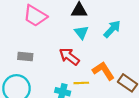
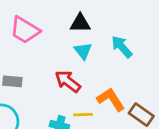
cyan arrow: (112, 29) -> (122, 47), turned -84

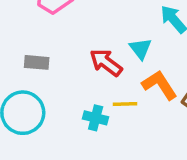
cyan triangle: (83, 51) -> (141, 49), moved

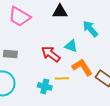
cyan triangle: (141, 49) -> (71, 46), turned -32

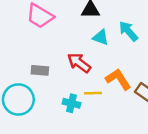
cyan triangle: (71, 46) -> (101, 37), moved
gray rectangle: (10, 54) -> (40, 70), moved

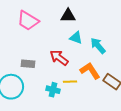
cyan arrow: (128, 31) -> (98, 46), moved

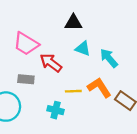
pink trapezoid: (28, 21) -> (26, 44), moved
red arrow: (59, 58) -> (51, 63), moved
yellow line: (70, 82) -> (73, 91), moved

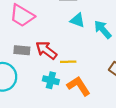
red arrow: (51, 63) -> (46, 50), moved
orange L-shape: (99, 88) -> (79, 86), moved

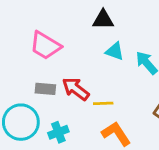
cyan cross: (51, 80) -> (58, 132), moved, turned -35

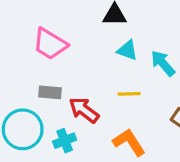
red arrow: (76, 89) -> (84, 110), moved
yellow line: (103, 103) -> (129, 94), moved

